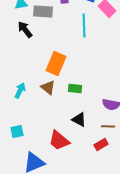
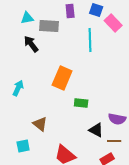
brown triangle: (48, 87) -> (40, 124), moved
cyan arrow: (20, 90) -> (18, 88), moved
black triangle: (79, 119) -> (96, 130), moved

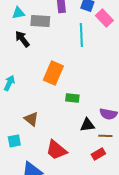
black triangle: (96, 130) -> (87, 125), turned -35

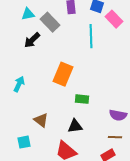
gray rectangle: (40, 21) -> (50, 22), turned 42
black arrow: (22, 39) -> (32, 40), turned -96
black triangle: (87, 125) -> (75, 126), moved

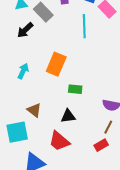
cyan arrow: (19, 84) -> (23, 71), moved
brown line: (115, 137) -> (108, 127), turned -64
cyan square: (24, 142) -> (17, 132), size x1.6

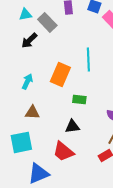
cyan line: (84, 26) -> (88, 59), moved
brown triangle: (34, 110) -> (32, 112), moved, turned -35

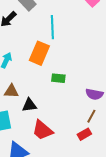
cyan line: (88, 59) -> (52, 27), moved
black triangle: (72, 126) -> (29, 105), moved

